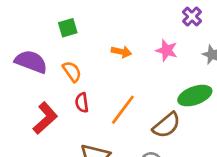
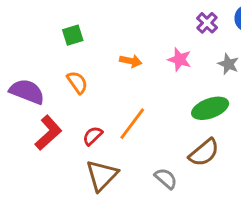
purple semicircle: (31, 62) -> (27, 92), moved
red semicircle: (82, 103) -> (93, 136), moved, turned 54
brown semicircle: (167, 125) -> (204, 153), moved

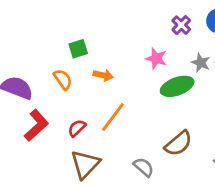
green square: (73, 35) -> (78, 49), moved
orange arrow: (131, 61) -> (103, 75), moved
green ellipse: (210, 108) -> (177, 86), moved

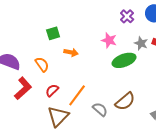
orange semicircle: (63, 79) -> (42, 64), moved
orange line: (113, 117) -> (77, 95), moved
gray semicircle: (144, 167) -> (100, 109), moved

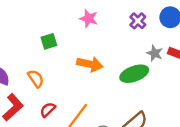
pink star: (109, 40) -> (89, 18), moved
orange arrow: (71, 52) -> (90, 64), moved, size x1.5

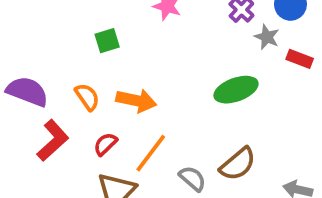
gray star: (155, 53) -> (267, 37), moved
orange arrow: (90, 64) -> (136, 101), moved

